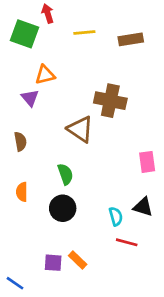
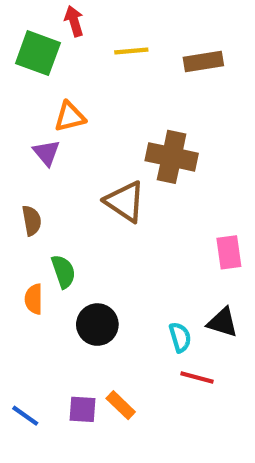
green semicircle: (65, 174) -> (63, 272), moved
blue line: (15, 283) -> (25, 416), moved

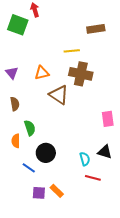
yellow line: (131, 51) -> (72, 51), moved
orange triangle: (70, 117) -> (42, 73), moved
purple triangle: (46, 153) -> (12, 73), moved
blue line: (25, 416) -> (29, 168), moved

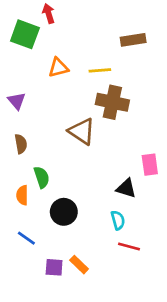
orange triangle: (42, 73) -> (58, 68), moved
black triangle: (105, 152) -> (126, 188), moved
blue line: (29, 168) -> (26, 238), moved

